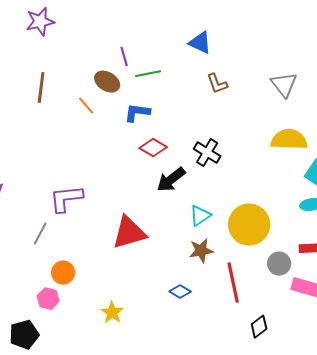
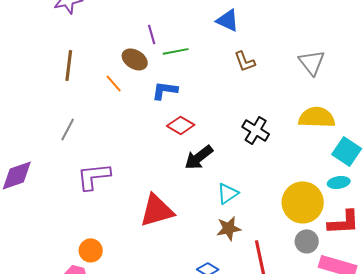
black cross: (207, 153) -> (256, 130), moved
yellow circle: (249, 225) -> (303, 202), moved
gray line: (40, 234) -> (68, 129), moved

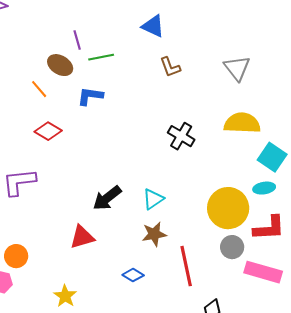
red diamond: (181, 125) -> (48, 131), moved
black arrow: (199, 157) -> (107, 198), moved
red triangle: (157, 210) -> (82, 237), moved, size x0.7

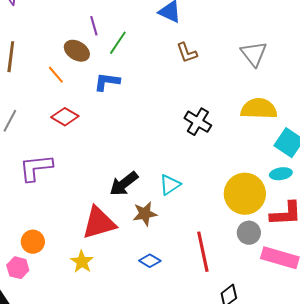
green line: (101, 57) -> (118, 43), turned -45
brown star: (154, 234) -> (145, 214), moved
red triangle: (82, 237) -> (99, 223), size x1.4
yellow star: (65, 296) -> (82, 262), moved

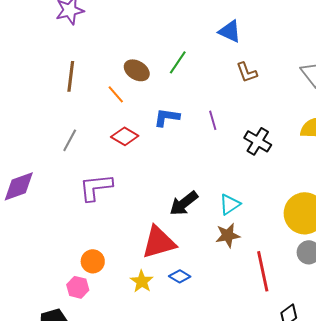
purple line: (94, 26) -> (213, 120), moved
blue L-shape: (107, 82) -> (167, 117), moved
brown star: (145, 214) -> (228, 235), moved
blue diamond: (150, 261) -> (180, 276), moved

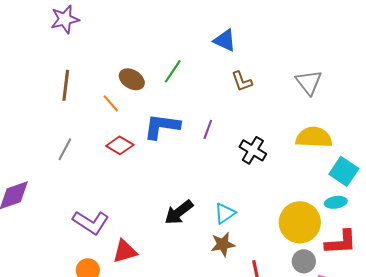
blue L-shape: (167, 117) -> (162, 126), size x1.4
purple line: (213, 120) -> (208, 129), turned 36
purple L-shape: (96, 187) -> (91, 222), moved, turned -141
red triangle: (159, 242) -> (125, 251), moved, size x0.7

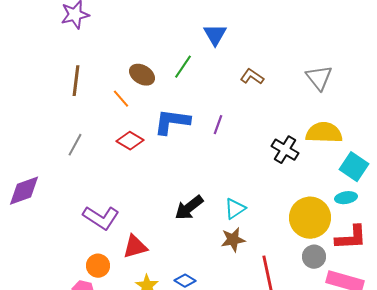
blue triangle: (225, 40) -> (215, 35), moved, turned 35
brown L-shape: (242, 81) -> (252, 77), turned 145
black cross: (253, 150) -> (285, 150), moved

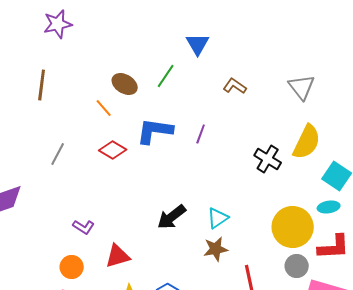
brown line: (76, 81) -> (42, 85), moved
yellow semicircle: (324, 133) -> (307, 142), turned 114
purple L-shape: (101, 218) -> (84, 227), size x0.6
orange circle: (98, 266) -> (72, 267), moved

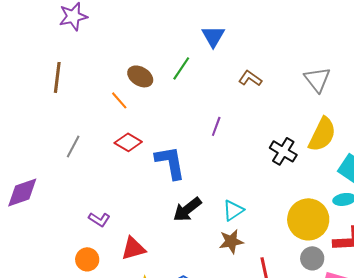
blue L-shape: (155, 131) -> (170, 162), moved, turned 72

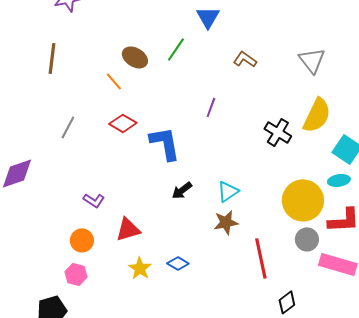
black arrow: (187, 209) -> (182, 190), size x0.7

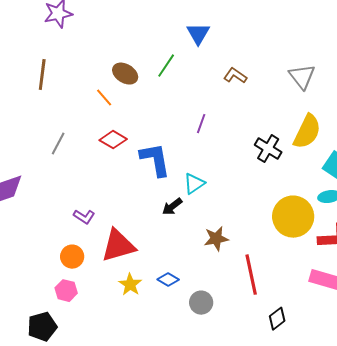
cyan triangle: (228, 191) -> (194, 184), moved
red triangle: (128, 229) -> (118, 246), size x1.4
gray circle: (307, 239) -> (201, 303), moved

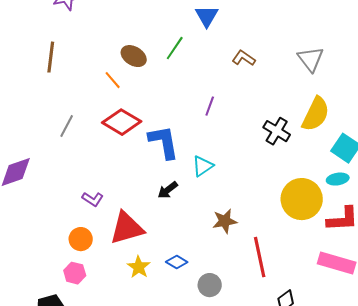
red diamond: (113, 140) -> (122, 122), size x1.4
black arrow: (172, 207) -> (168, 190), moved

